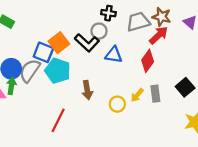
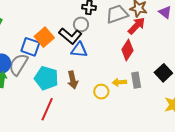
blue triangle: (114, 55) -> (79, 50), moved
cyan pentagon: (58, 71) -> (46, 78), moved
yellow arrow: (137, 95) -> (119, 82), turned 48

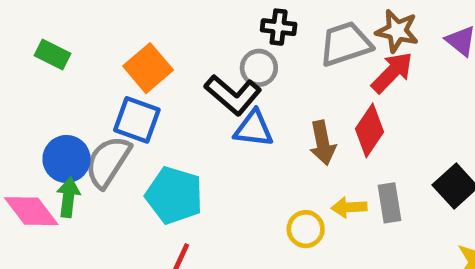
orange square: (44, 37) -> (148, 68), moved
brown arrow: (73, 80) -> (323, 143), moved

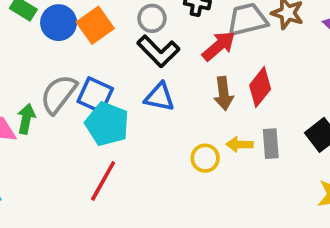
gray circle: (259, 68) -> (152, 18), moved
red arrow: (392, 72) -> (219, 46), moved
blue square: (137, 120) -> (95, 95), moved
blue triangle: (254, 129) -> (160, 97), moved
blue circle: (66, 159) -> (59, 23), moved

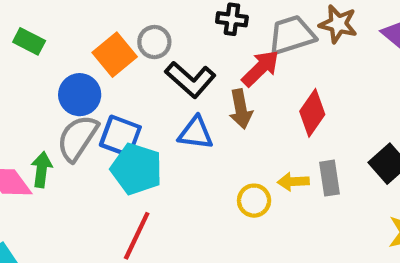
gray circle: (152, 18) -> (154, 42), moved
blue circle: (59, 23) -> (80, 95), moved
brown arrow: (224, 93) -> (241, 109), moved

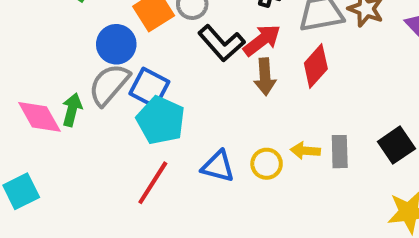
red arrow: (260, 68) -> (262, 40), moved
red diamond: (312, 113) -> (316, 66), moved
blue triangle: (196, 133) -> (218, 166), moved

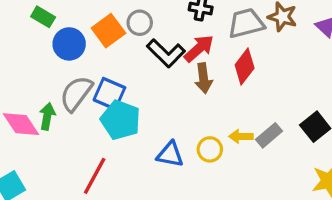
blue circle: (116, 44) -> (69, 44), moved
gray rectangle: (340, 152) -> (269, 135), turned 55
red line: (153, 183) -> (95, 176), moved

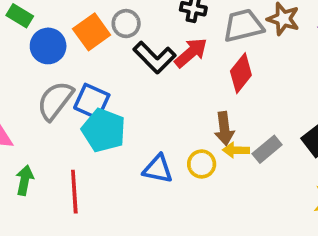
brown arrow: (204, 78) -> (224, 129), moved
green arrow: (47, 116) -> (25, 180), moved
red line: (95, 176) -> (74, 192), turned -33

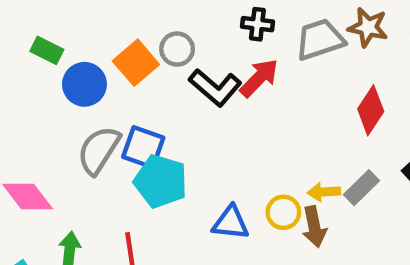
red diamond: (241, 73) -> (371, 110), moved
brown arrow: (224, 129) -> (314, 227), moved

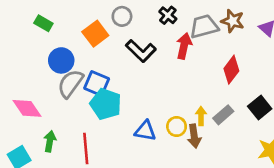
black cross: (257, 24) -> (168, 15), turned 30
gray circle: (177, 49) -> (122, 16), moved
red arrow: (259, 78) -> (184, 46), moved, turned -35
blue circle: (84, 84) -> (61, 60), moved
yellow arrow: (324, 192) -> (201, 116), turned 90

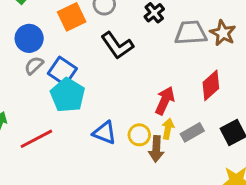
red arrow: (184, 46) -> (165, 101), moved
gray semicircle: (70, 84) -> (34, 65), size x0.6
red line: (86, 149) -> (36, 139), turned 56

